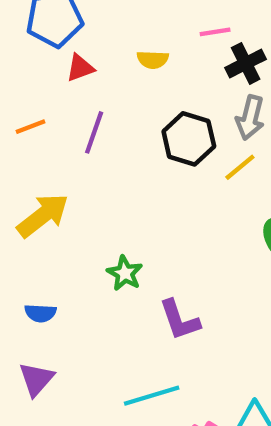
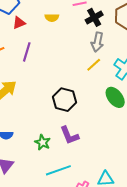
black hexagon: (189, 139) -> (65, 100), moved
green star: (125, 273) -> (42, 142), moved

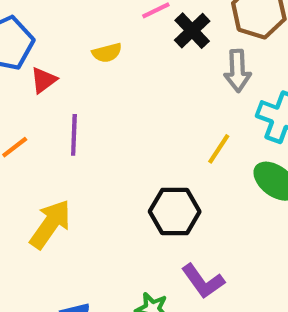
gray arrow: (97, 42) -> (237, 71), moved
yellow line: (94, 65) -> (219, 149), moved

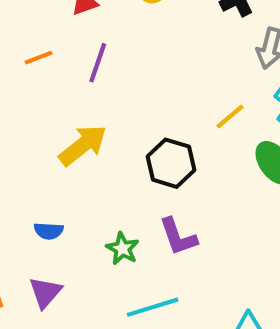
yellow arrow: (50, 224) -> (83, 145), moved

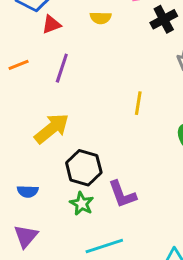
yellow line: (230, 117) -> (138, 103), moved, turned -40
black hexagon: (171, 163) -> (84, 168), moved

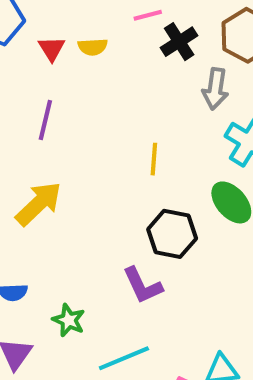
red triangle: (51, 24) -> (52, 49), moved, turned -36
black hexagon: (84, 168) -> (172, 234), moved
green star: (82, 204) -> (69, 320), moved

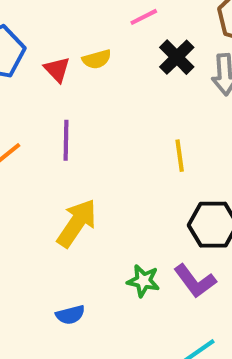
black cross: (179, 42) -> (177, 57), moved
green star: (69, 320) -> (143, 281), moved

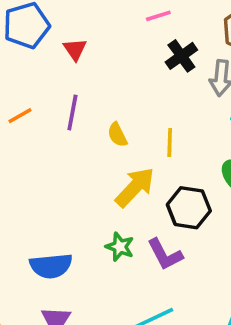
yellow semicircle: (97, 59) -> (117, 135), moved, turned 70
yellow arrow: (77, 223) -> (135, 187), moved
blue semicircle: (70, 315) -> (51, 266), size x1.6

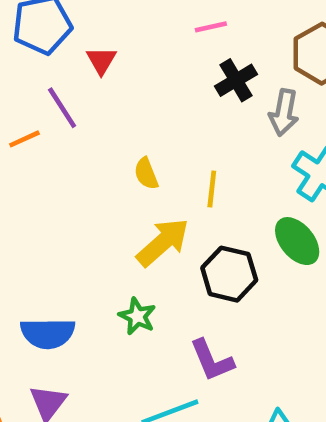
purple line: (72, 113) -> (62, 108), moved, turned -48
purple L-shape: (165, 254) -> (212, 360), moved

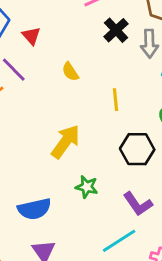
yellow semicircle: (146, 174) -> (70, 72), moved
yellow arrow: (163, 242) -> (65, 142), moved

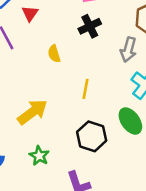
black cross: (116, 30) -> (90, 26), moved

